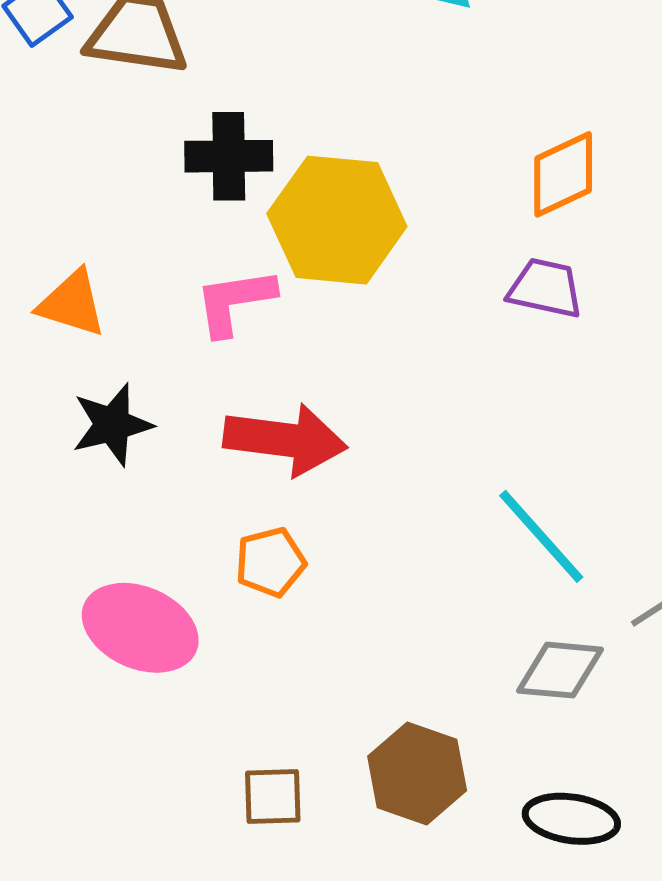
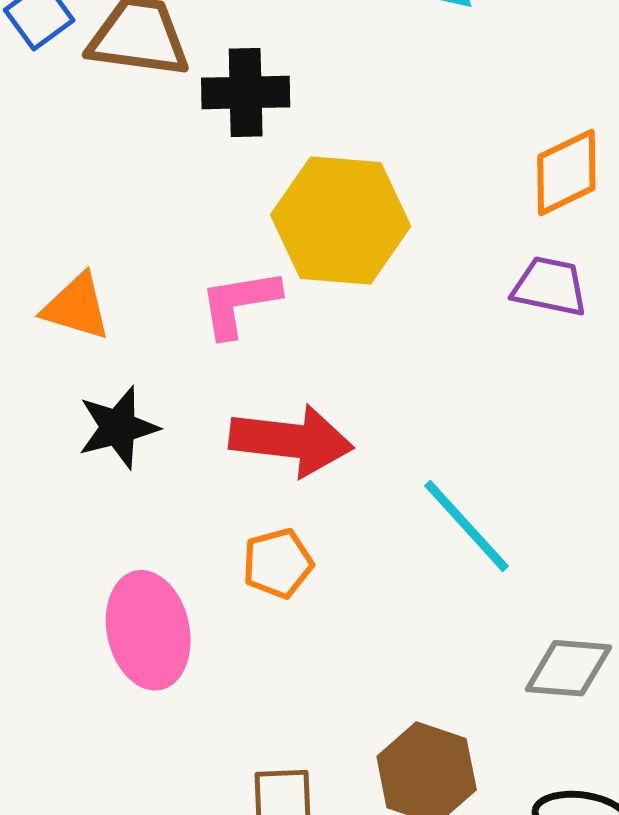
black cross: (229, 156) -> (246, 93), moved
cyan line: (541, 536) -> (466, 526), moved
pink ellipse: (140, 628) -> (148, 630), turned 55

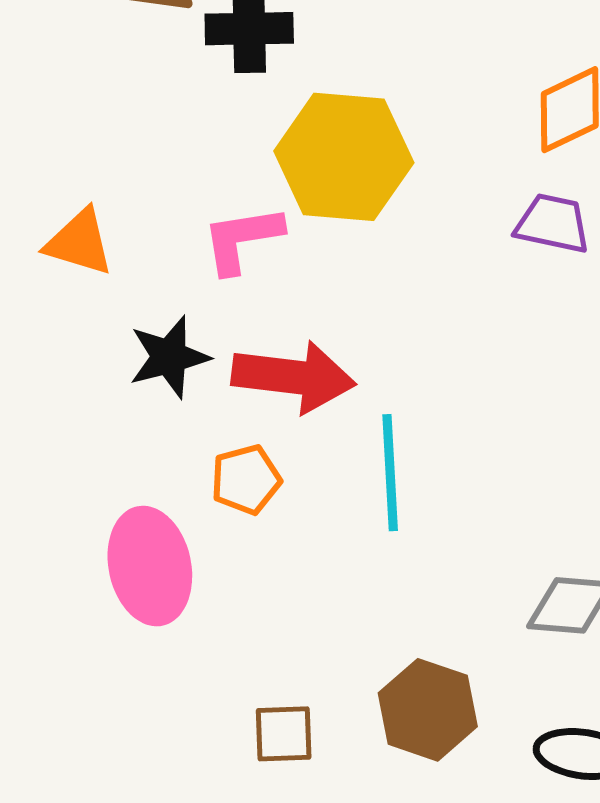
black star: (118, 427) -> (169, 357), moved
cyan line: (466, 526) -> (390, 473), moved, turned 39
orange pentagon: (278, 563) -> (246, 479), moved

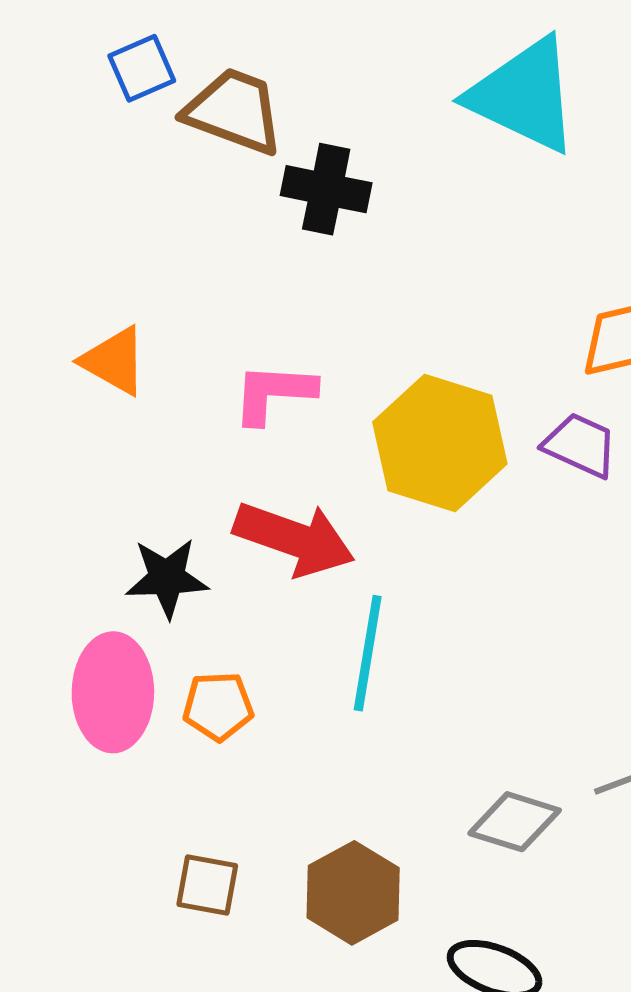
yellow hexagon: (344, 157) -> (440, 443), moved
black star: (169, 357) -> (167, 578), moved
orange pentagon: (246, 479) -> (218, 706), moved

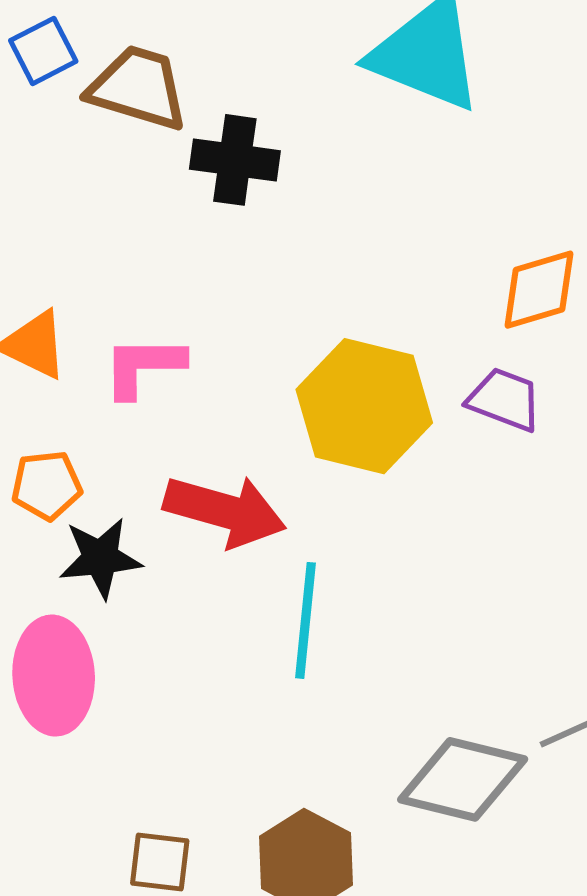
pink L-shape: (274, 393) -> (143, 366), moved
orange pentagon: (218, 706) -> (47, 485), moved
gray diamond: (515, 822) -> (463, 779), size x1.4

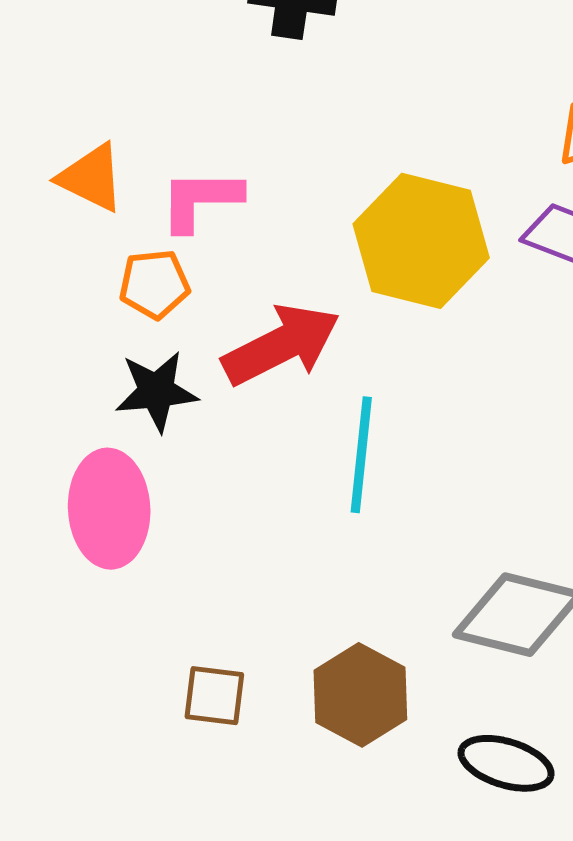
orange pentagon: (47, 485) -> (154, 284), moved
red arrow: (225, 511) -> (281, 345), turned -43

